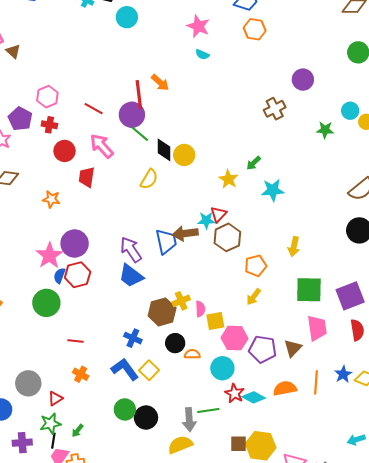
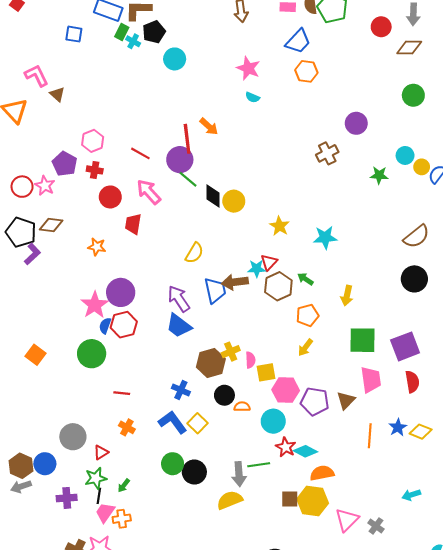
green arrow: (254, 163) -> (305, 279), moved, turned 77
yellow semicircle: (149, 179) -> (194, 253), moved
orange semicircle: (285, 388) -> (322, 473), moved

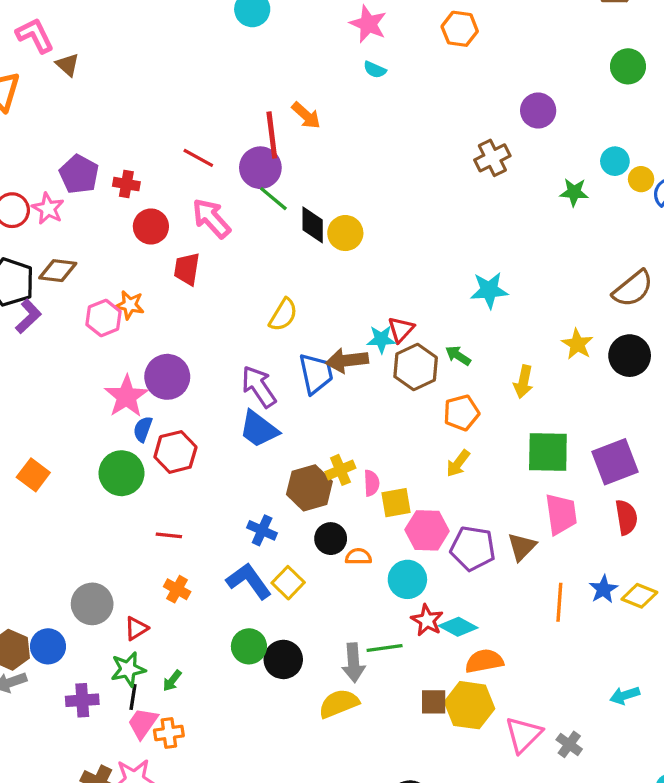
pink hexagon: (93, 141) -> (104, 318), moved
yellow star: (279, 226) -> (577, 344), moved
red hexagon: (124, 325) -> (175, 452), moved

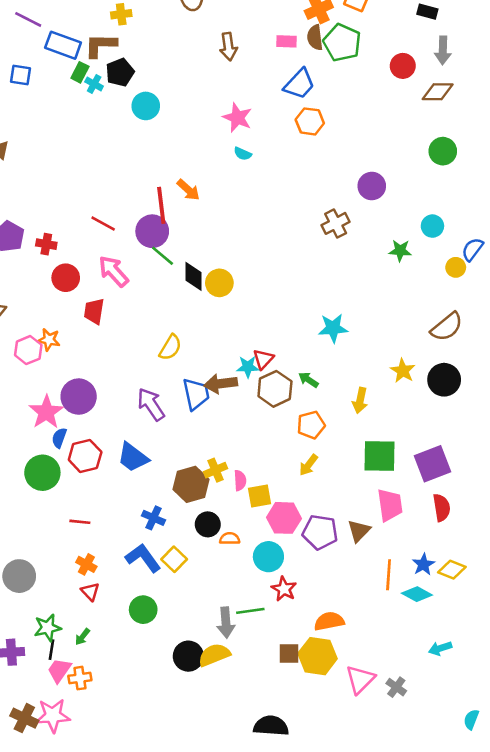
yellow circle: (641, 179) -> (456, 267), moved
blue trapezoid: (259, 429) -> (133, 457), moved
cyan diamond: (458, 627) -> (417, 594), moved
red triangle: (136, 628) -> (90, 592), moved, turned -42
black circle: (283, 659) -> (188, 656), moved

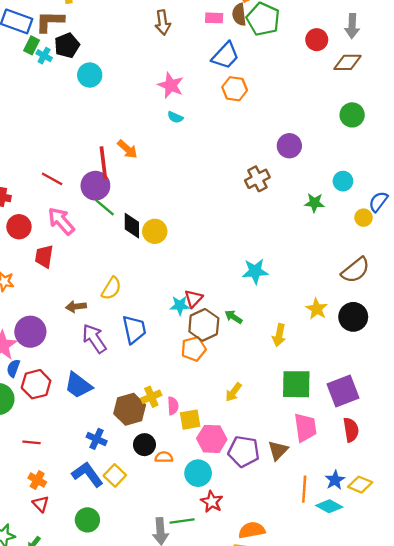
brown arrow: (221, 384) -> (76, 307), moved, size x0.7
orange pentagon: (311, 425) -> (194, 349), moved

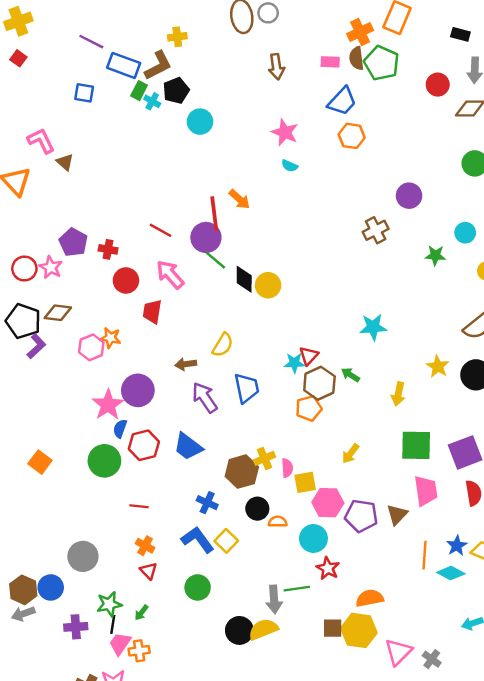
brown L-shape: (50, 21) -> (158, 65), turned 152

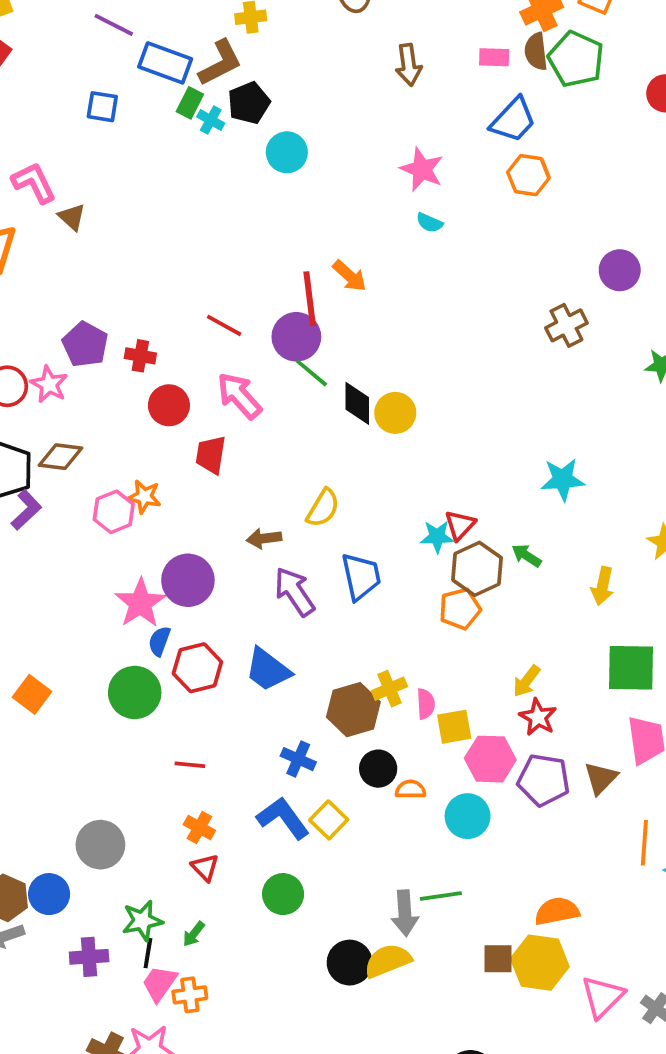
red star: (328, 568) -> (538, 717), moved

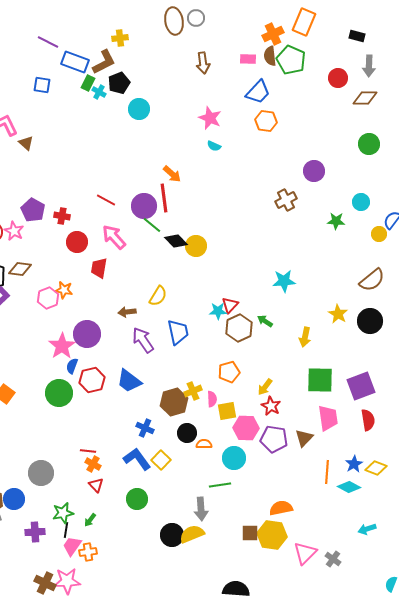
red line: (310, 299) -> (164, 198), moved
black diamond: (357, 403) -> (176, 241), turned -45
orange pentagon: (460, 609) -> (229, 372), moved
red line: (190, 765) -> (88, 451), moved
green line: (441, 896) -> (220, 485), moved

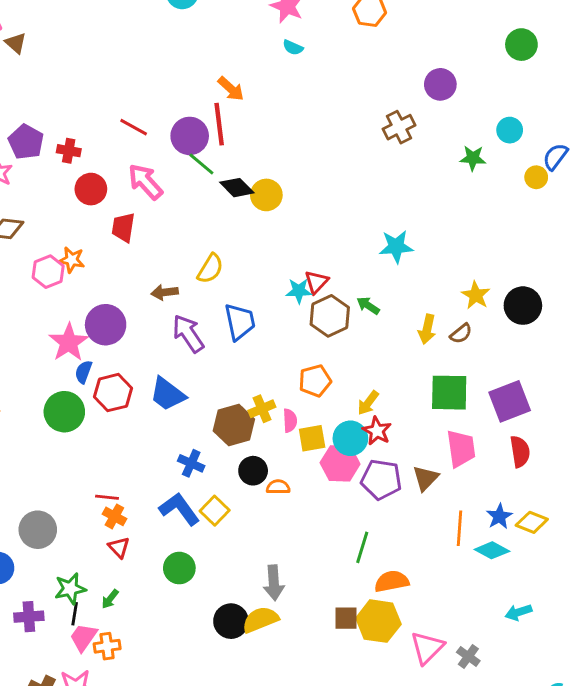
brown semicircle: (372, 280) -> (461, 334), moved, size x0.6
cyan circle: (234, 458) -> (350, 438), moved
green line: (220, 485) -> (362, 547), moved, turned -65

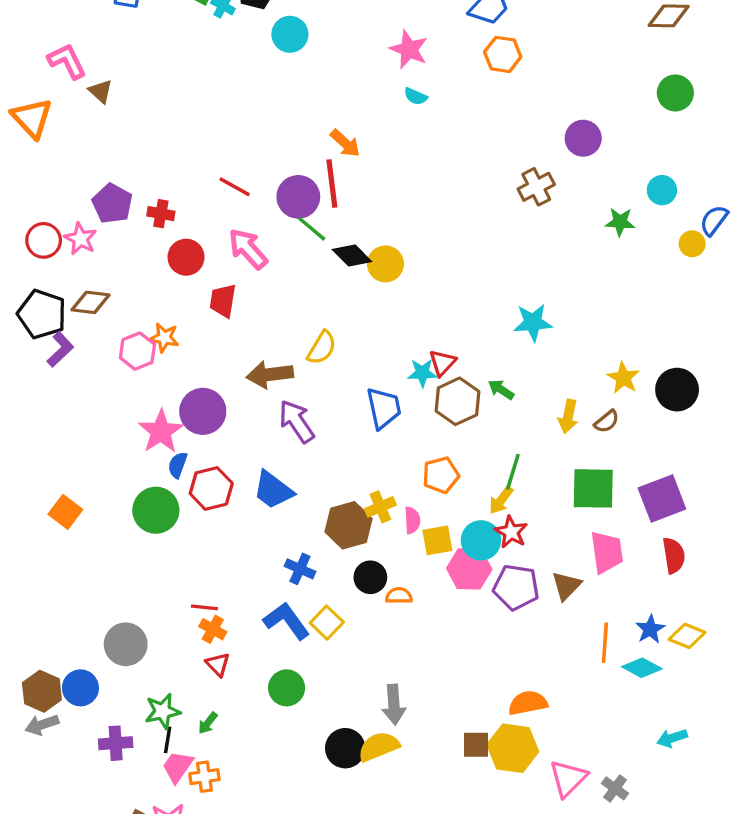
brown arrow: (165, 292) -> (270, 374), size x1.5
blue trapezoid: (240, 322) -> (384, 408), moved
green line: (362, 547) -> (513, 472), moved

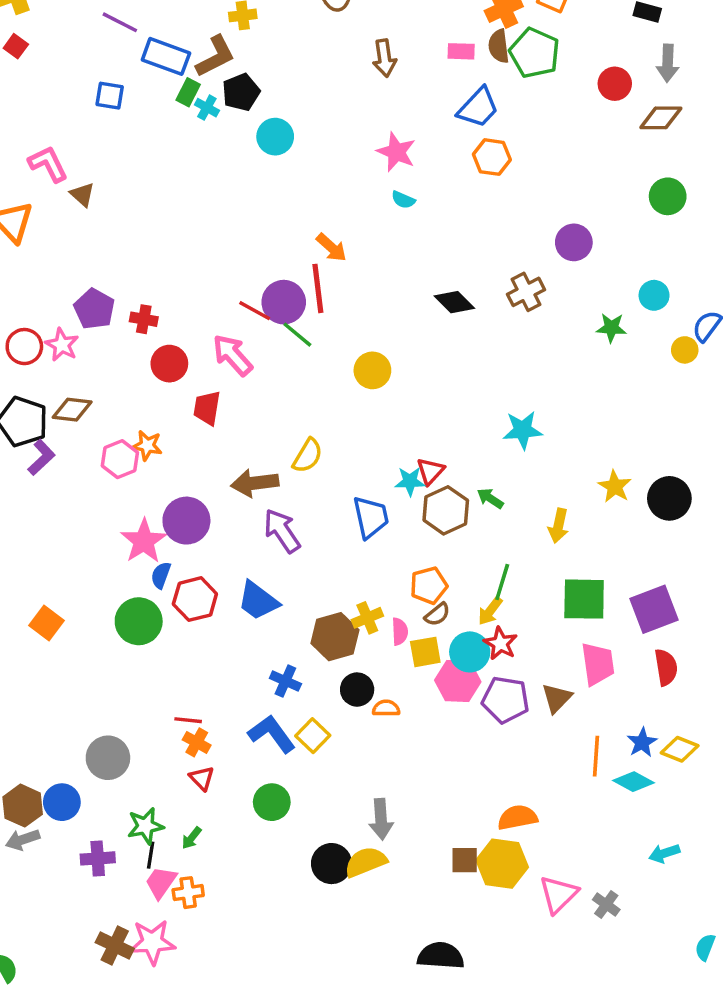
red line: (235, 187) -> (255, 311), moved
black diamond: (352, 256) -> (454, 302), moved
brown semicircle: (607, 421) -> (437, 614), moved

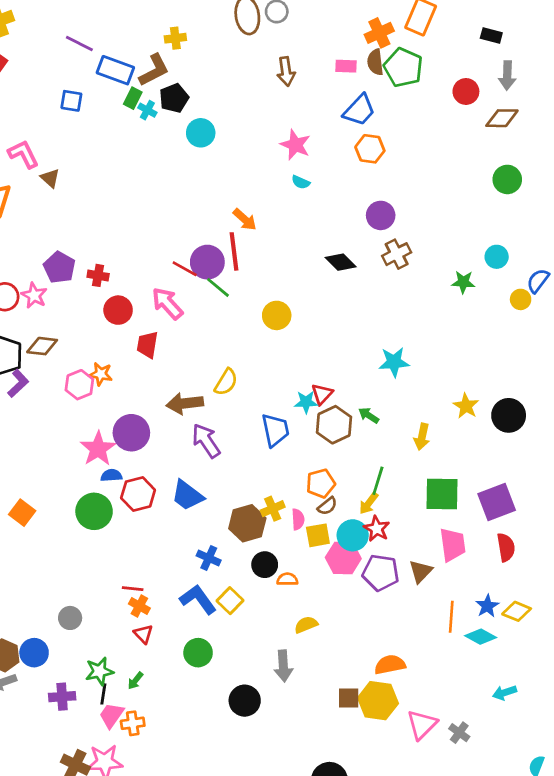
purple circle: (574, 242) -> (381, 215), moved
blue semicircle: (161, 575) -> (111, 475), turned 66
gray circle: (108, 758) -> (70, 618), size x0.7
yellow semicircle: (366, 862) -> (306, 625), moved, size x0.7

